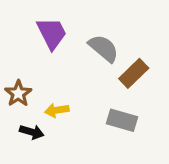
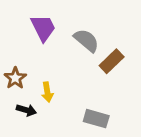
yellow arrow: (57, 110) -> (47, 92), turned -90
gray rectangle: (122, 120) -> (96, 119), moved

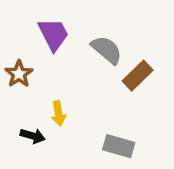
brown star: (15, 78) -> (19, 74), moved

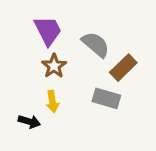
brown star: (19, 74) -> (54, 66), moved
gray rectangle: (119, 146) -> (106, 98), moved

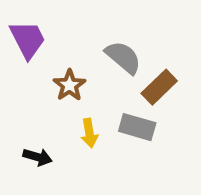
purple trapezoid: (48, 31) -> (28, 39), moved
yellow arrow: (52, 101) -> (89, 133), moved

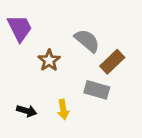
yellow arrow: (89, 133) -> (63, 109), moved

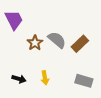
gray semicircle: (87, 41) -> (57, 40), moved
gray rectangle: (97, 90) -> (84, 81), moved

